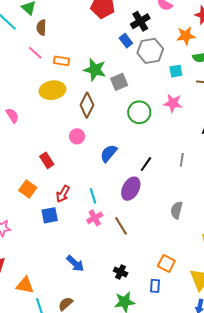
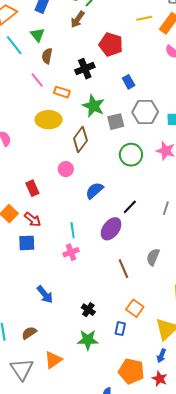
black cross: (140, 21) -> (85, 69), moved
gray hexagon: (150, 51) -> (145, 112), moved
red arrow: (63, 194) -> (33, 219), moved, turned -90
brown line: (121, 226) -> (123, 269), moved

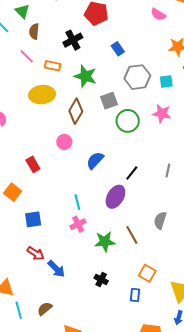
gray square: (116, 122) -> (109, 101), moved
red arrow: (33, 219) -> (36, 253), moved
green star: (88, 340) -> (105, 242), moved

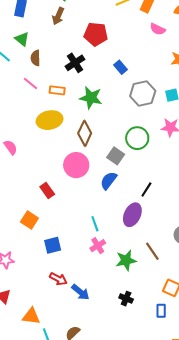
gray square: (109, 101) -> (116, 156), moved, turned -30
pink circle: (64, 142) -> (76, 165), size x1.6

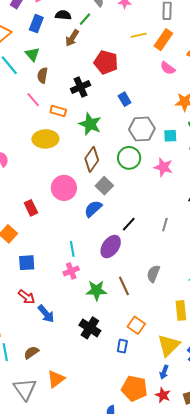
brown diamond: (85, 133) -> (92, 159), moved
green circle: (137, 138) -> (129, 158), moved
black cross: (126, 299) -> (90, 328), size x1.5

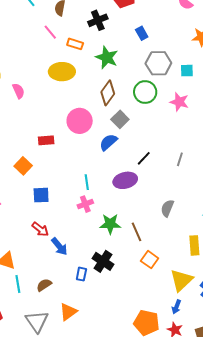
red rectangle: (31, 208) -> (46, 140), turned -70
purple ellipse: (111, 247) -> (125, 180), turned 40
brown line: (124, 286) -> (137, 232), moved
blue rectangle: (122, 346) -> (81, 274), moved

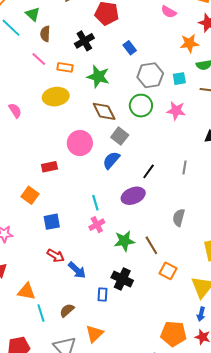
pink semicircle: (18, 91) -> (15, 111), moved
brown diamond: (108, 93) -> (104, 111), turned -55

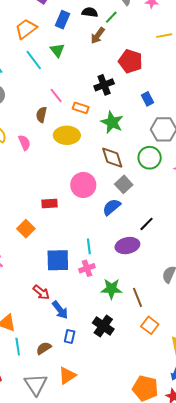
brown semicircle: (45, 34) -> (41, 115), moved
blue square: (52, 222) -> (58, 260), moved, size x1.4
blue rectangle: (103, 295) -> (70, 337), moved

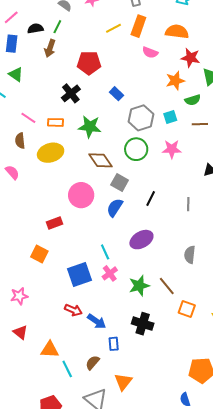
black line: (147, 224) -> (151, 198), moved

